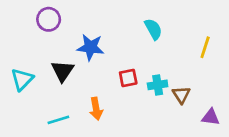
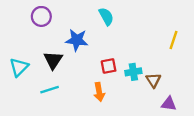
cyan semicircle: (153, 29) -> (106, 16), moved
orange arrow: (96, 109) -> (99, 92), moved
purple triangle: (211, 117) -> (169, 104), moved
cyan line: (58, 120) -> (50, 90), moved

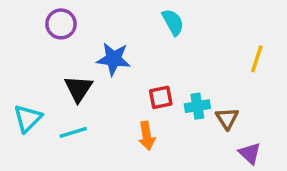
cyan semicircle: (106, 16) -> (173, 22), moved
cyan triangle: (19, 67) -> (28, 118), moved
purple triangle: (169, 104) -> (250, 153), turned 35

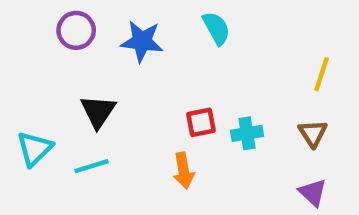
blue star: (113, 59) -> (142, 41), moved
brown triangle: (227, 118) -> (313, 133), moved

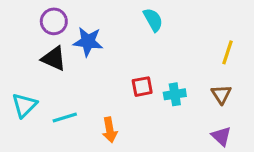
blue star: (142, 41) -> (88, 42), moved
black triangle: (98, 111) -> (54, 59), moved, turned -40
orange arrow: (183, 171) -> (110, 130), moved

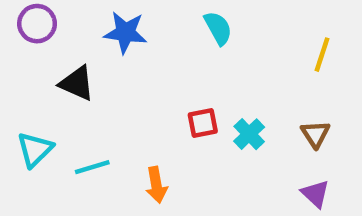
purple circle: (54, 21) -> (37, 24), moved
blue star: (88, 42) -> (125, 32), moved
yellow line: (228, 52) -> (322, 55), moved
cyan cross: (175, 94) -> (249, 134), turned -35

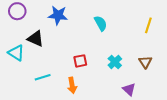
cyan semicircle: (218, 28) -> (101, 23), moved
red square: (203, 123) -> (80, 61), moved
cyan triangle: (35, 150) -> (16, 53), moved, turned -42
purple triangle: (315, 194) -> (129, 89), moved

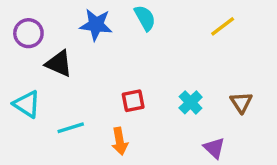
purple circle: (17, 11) -> (28, 33), moved
cyan semicircle: (101, 23) -> (145, 18), moved
yellow line: (148, 25) -> (223, 26), moved, turned 35
cyan triangle: (16, 53) -> (27, 104), moved

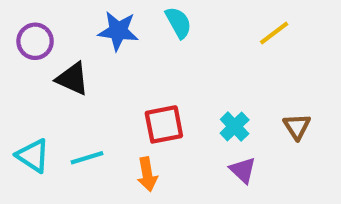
red square: (133, 101) -> (164, 124), size x1.4
cyan triangle: (27, 104) -> (33, 156), moved
purple triangle: (214, 148) -> (243, 170), moved

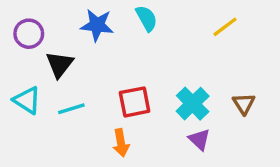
black triangle: (72, 79) -> (59, 64), turned 44
cyan cross: (235, 127) -> (193, 104), size x1.4
cyan triangle: (33, 156) -> (27, 100), moved
cyan line: (87, 158) -> (71, 109), moved

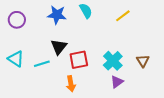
yellow line: (225, 27) -> (123, 16), moved
black triangle: (59, 64) -> (59, 47), moved
purple triangle: (199, 139) -> (117, 82), turned 40

